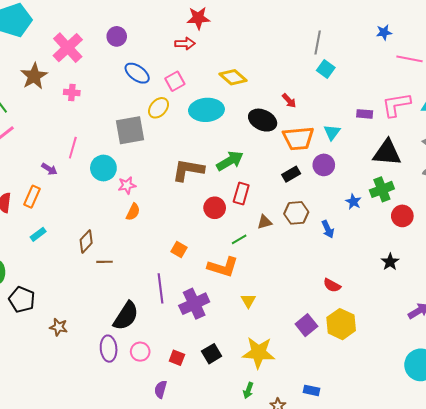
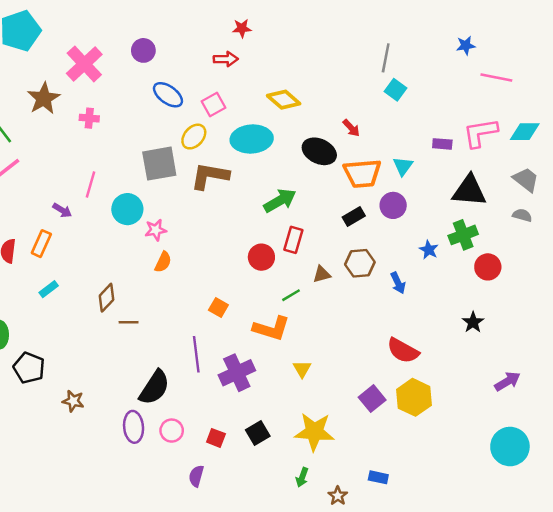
red star: (198, 18) -> (242, 28), size x0.7
brown L-shape: (188, 170) -> (210, 176), moved
red semicircle: (332, 285) -> (403, 351), size x1.5

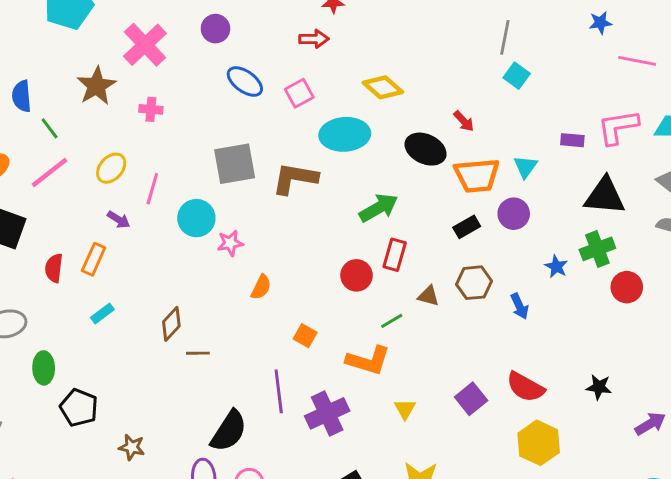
yellow ellipse: (194, 137) -> (111, 168), moved
orange semicircle: (163, 262) -> (261, 287), moved
brown triangle: (322, 274) -> (428, 296), turned 30
black star: (473, 322) -> (599, 387), moved, turned -30
purple square: (372, 399) -> (471, 399), moved

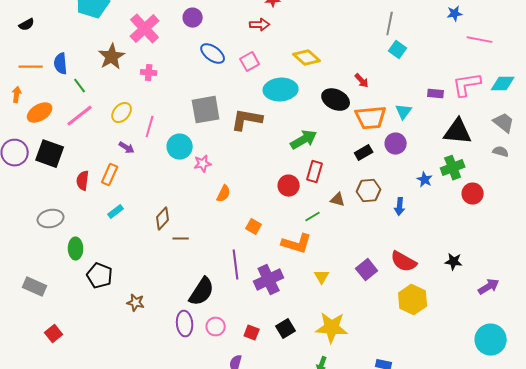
blue arrow: (520, 306) -> (400, 207), turned 30

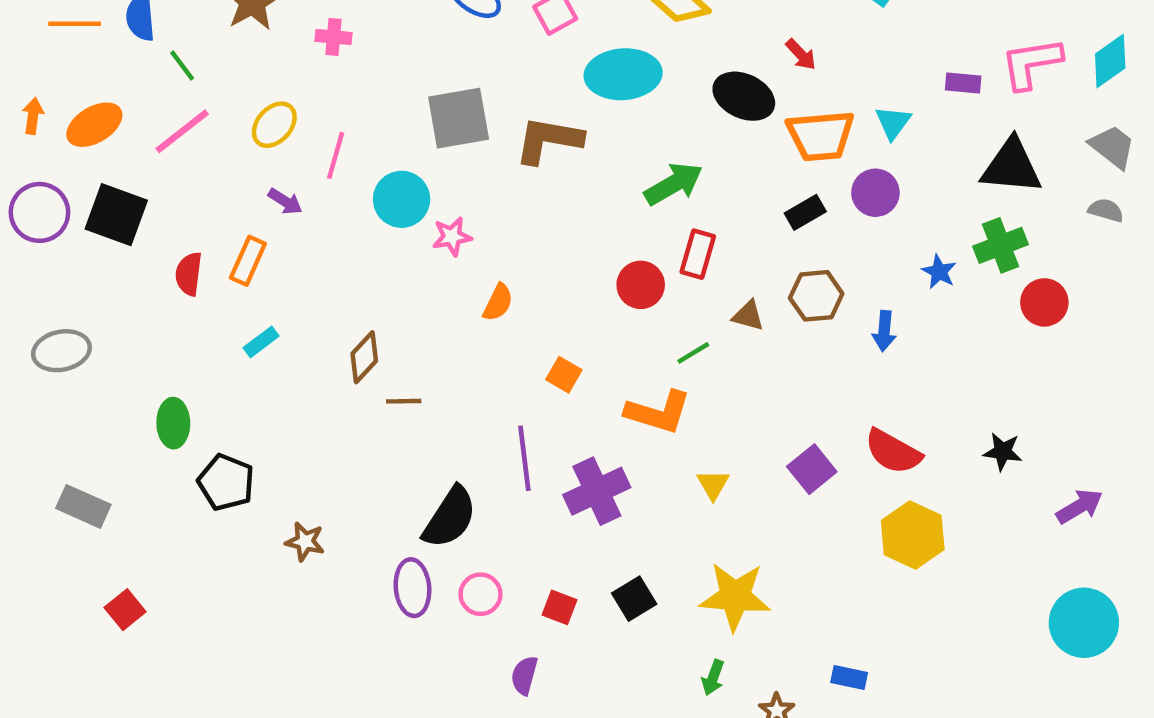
cyan diamond: (503, 84) -> (1110, 61), turned -35
orange arrow: (17, 95) -> (33, 116), moved
gray ellipse: (51, 219) -> (61, 351), moved

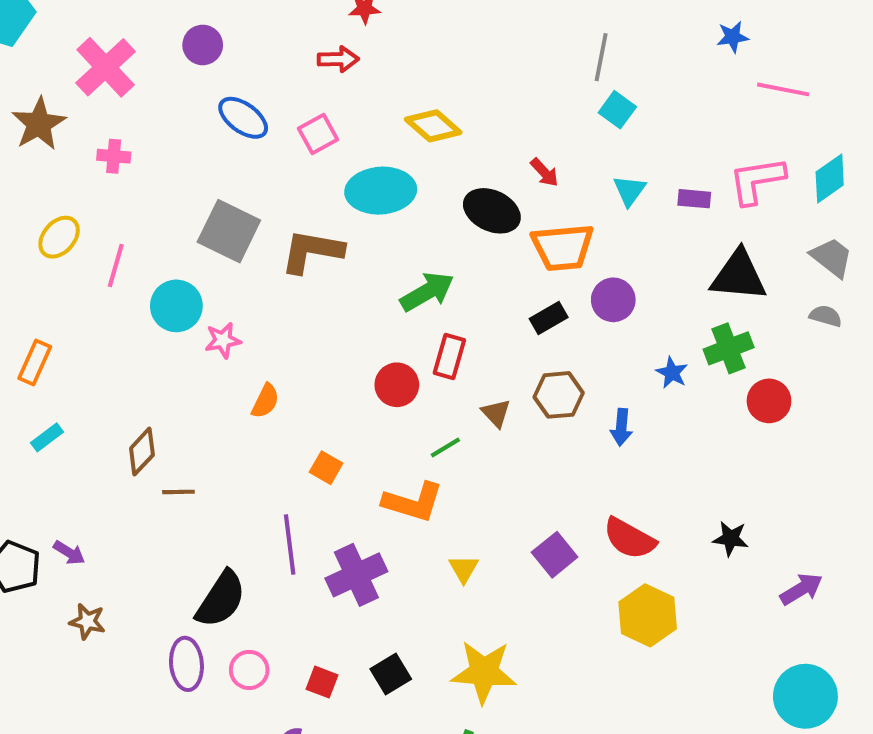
gray square: (459, 118) -> (229, 231), turned 36
cyan triangle: (893, 122) -> (629, 191), moved
purple arrow: (285, 201) -> (69, 553), moved
brown triangle: (748, 316) -> (496, 413), turned 32

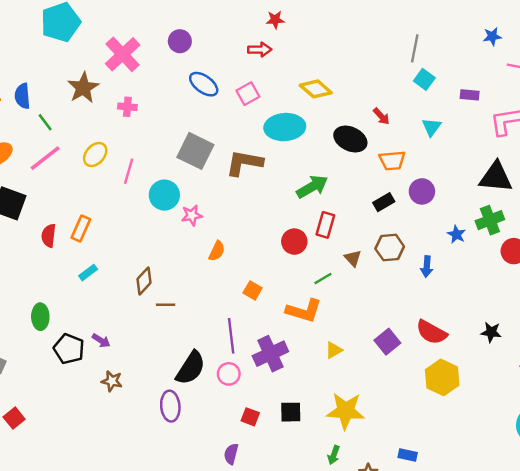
purple rectangle: (694, 199) -> (470, 95), moved
orange trapezoid: (563, 247) -> (392, 160), size x0.7
yellow triangle: (464, 569) -> (334, 350), turned 30
pink circle: (249, 670) -> (229, 374), moved
black square: (391, 674) -> (291, 412), turned 30

